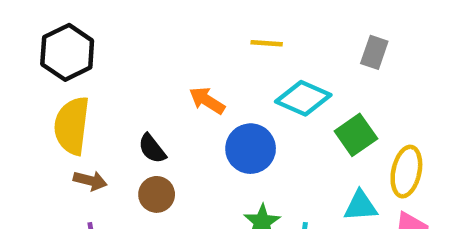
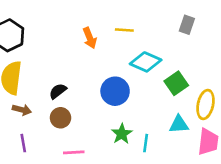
gray rectangle: (374, 52) -> (187, 25), moved
orange arrow: (207, 100) -> (90, 38), moved, turned -144
black semicircle: (152, 149) -> (58, 91), turned 90

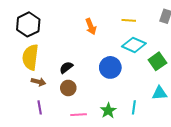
yellow line: (124, 30) -> (129, 20), moved
green star: (122, 134) -> (108, 111), moved

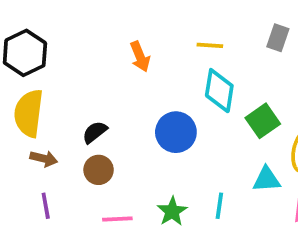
cyan diamond: (134, 45) -> (219, 91), turned 75

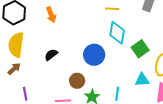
orange arrow: (140, 57) -> (51, 15), moved
brown arrow: (44, 159) -> (14, 69), moved, turned -56
brown circle: (99, 170) -> (77, 81), moved

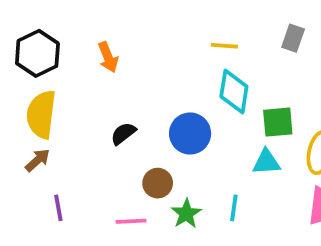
green square: (140, 49) -> (278, 122), turned 30
black semicircle: (51, 55) -> (123, 133), moved
cyan triangle: (142, 80) -> (266, 162), moved

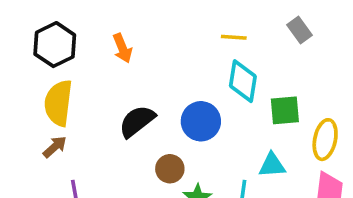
gray rectangle: (293, 38) -> (300, 30), turned -55
black semicircle: (123, 133) -> (137, 121), size x1.5
cyan triangle: (266, 162) -> (272, 165), moved

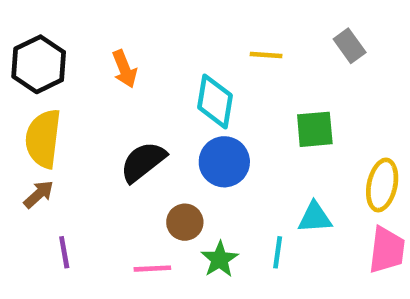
cyan diamond: (243, 81) -> (215, 101), moved
green square: (285, 110) -> (315, 129), moved

